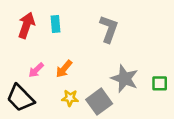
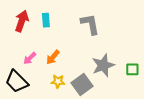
gray L-shape: (109, 29) -> (90, 24), turned -30
gray star: (125, 79) -> (103, 65), turned 30

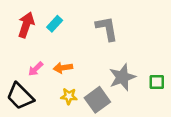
cyan rectangle: (46, 20) -> (55, 24), turned 48
orange arrow: (53, 57) -> (63, 68), turned 42

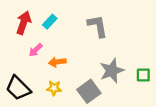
pink arrow: (36, 69) -> (36, 50), moved
yellow star: (69, 96) -> (54, 88), moved

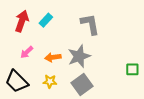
pink arrow: (36, 50) -> (27, 52), moved
gray star: (112, 71) -> (79, 56), moved

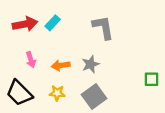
red arrow: (22, 21) -> (25, 24), turned 60
pink arrow: (27, 52) -> (31, 60), turned -64
gray star: (79, 56) -> (91, 64), size x0.7

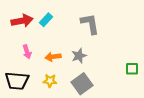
black trapezoid: (19, 93) -> (17, 81), turned -40

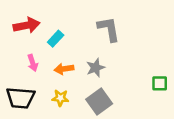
cyan rectangle: (46, 20) -> (56, 39), moved

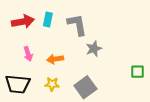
gray L-shape: (109, 29) -> (77, 25), moved
cyan rectangle: (56, 39) -> (48, 19), moved, turned -32
gray star: (95, 68) -> (94, 49), moved

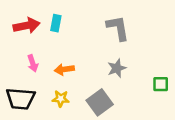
gray L-shape: (77, 25) -> (118, 28), moved
gray star: (94, 49) -> (117, 68), moved

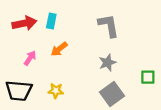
pink arrow: (33, 63) -> (30, 58), turned -128
orange arrow: (64, 69) -> (59, 49), moved, turned -30
gray square: (100, 102) -> (112, 94), moved

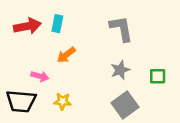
pink arrow: (30, 58) -> (40, 76), moved, turned 72
green square: (148, 77) -> (158, 76), moved

